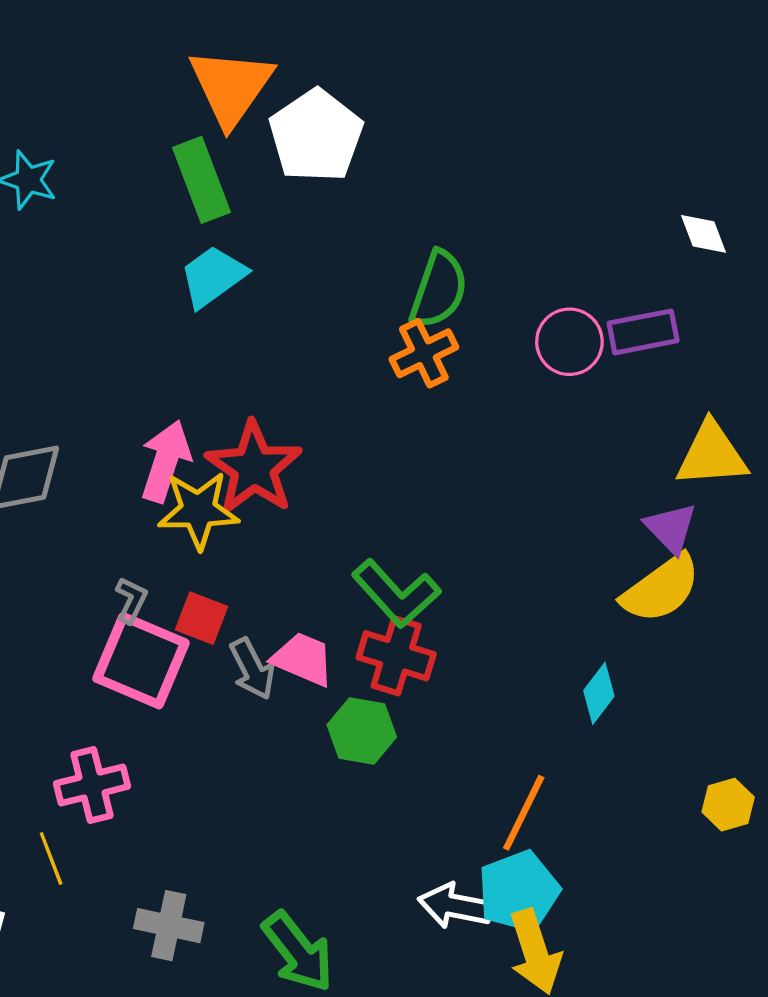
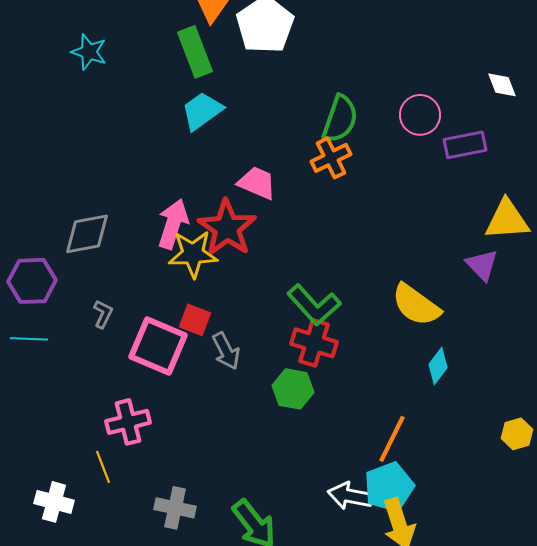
pink circle: (569, 342) -> (420, 115), moved
yellow semicircle: (661, 589) -> (416, 305), moved, turned 72
gray L-shape: (131, 600) -> (103, 314), moved
pink trapezoid: (303, 659) -> (257, 183), moved

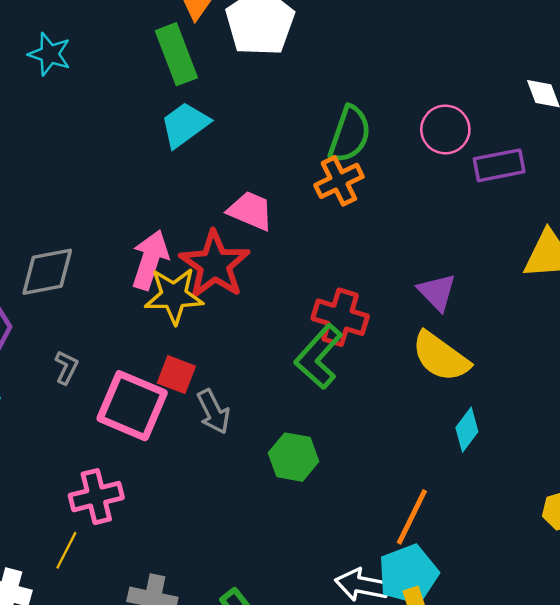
purple triangle: (482, 265) -> (437, 292), moved
green L-shape: (314, 305) -> (319, 357), turned 84
red cross: (314, 343) -> (340, 317), moved
yellow line: (103, 467) -> (66, 550), turned 48

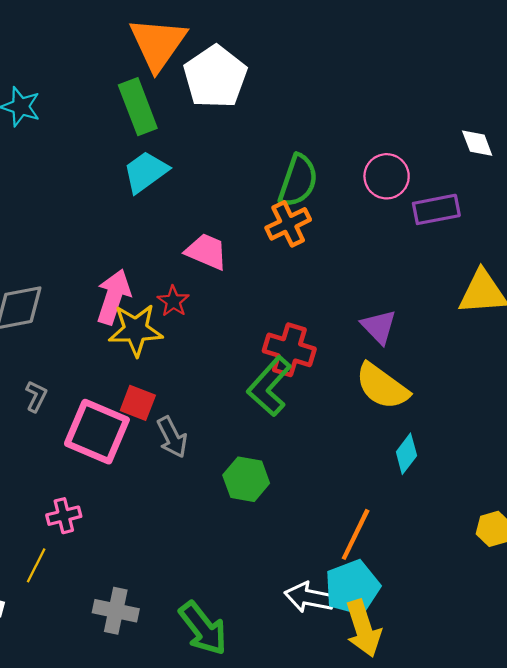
red star: (215, 265) -> (173, 301), size x0.5
pink cross: (96, 497) -> (64, 516), size x0.7

